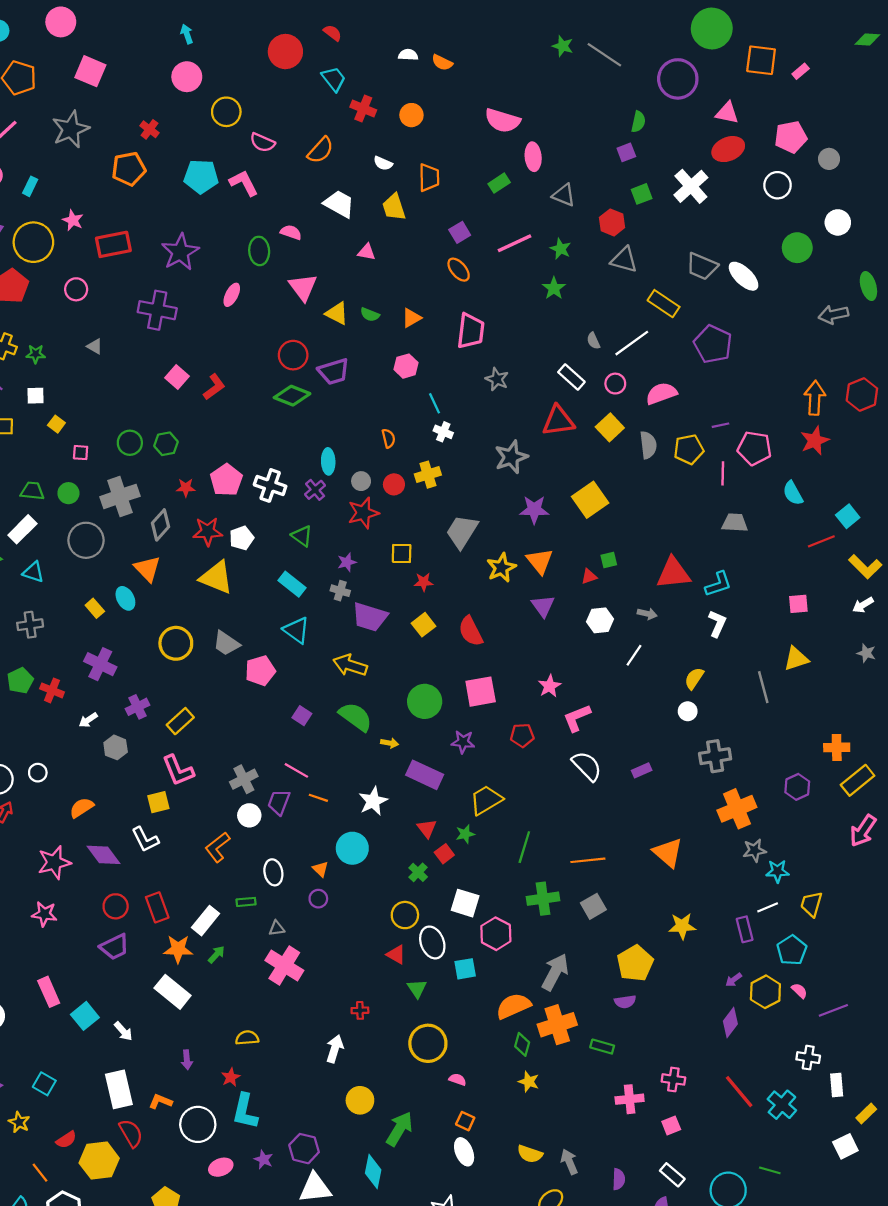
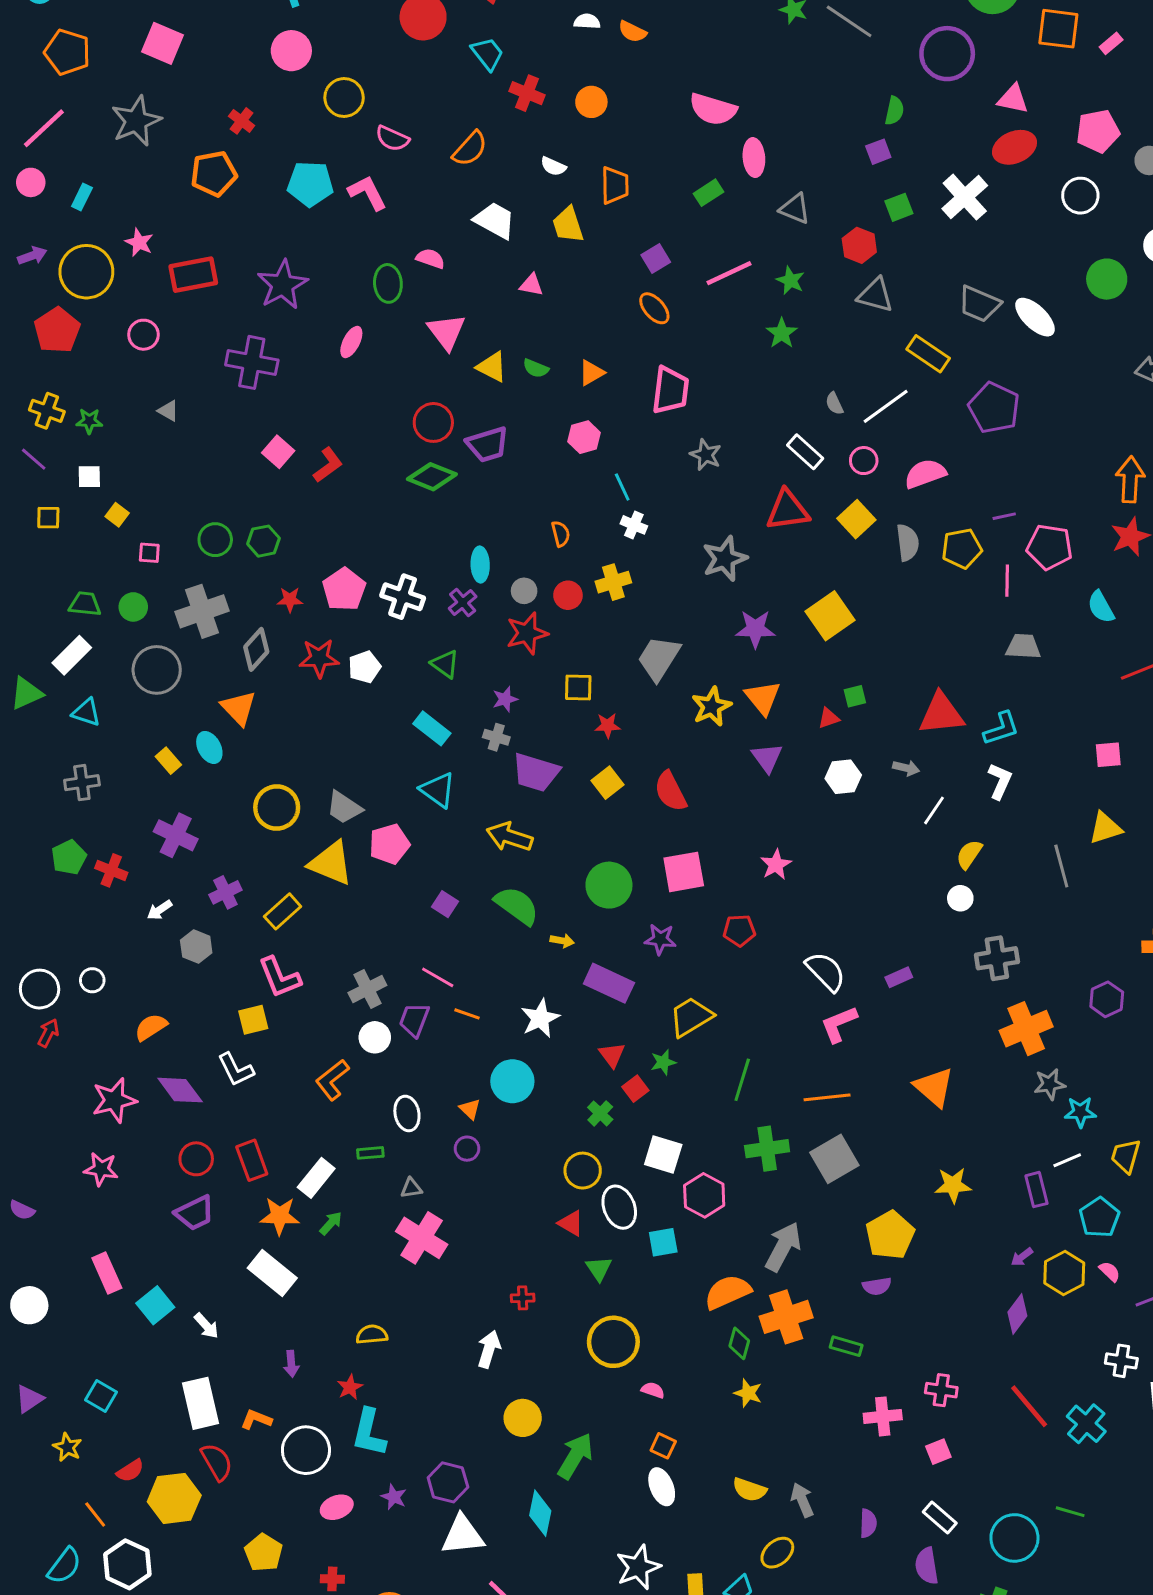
yellow triangle: (216, 578) -> (331, 863), moved
white line: (634, 655) -> (934, 810), moved
pink L-shape: (577, 718) -> (839, 1024), moved
gray square: (593, 906) -> (834, 1159), size x1.4

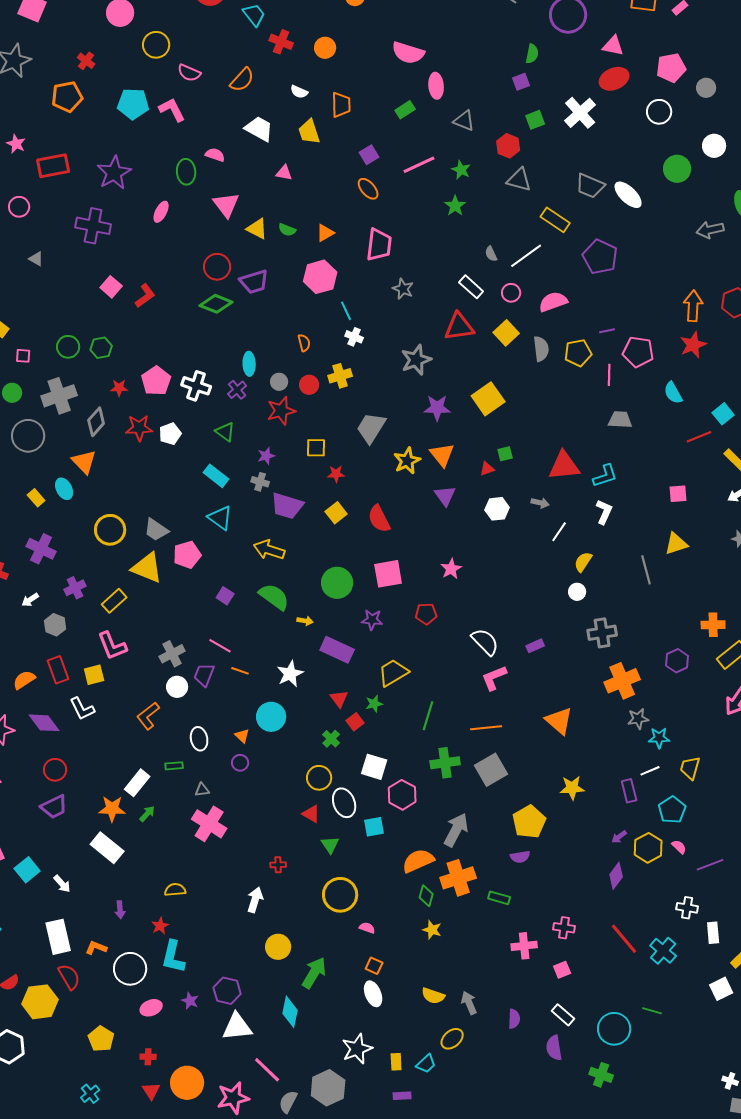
pink hexagon: (584, 437) -> (320, 277), size x1.5
red rectangle: (252, 1160) -> (58, 670), moved

